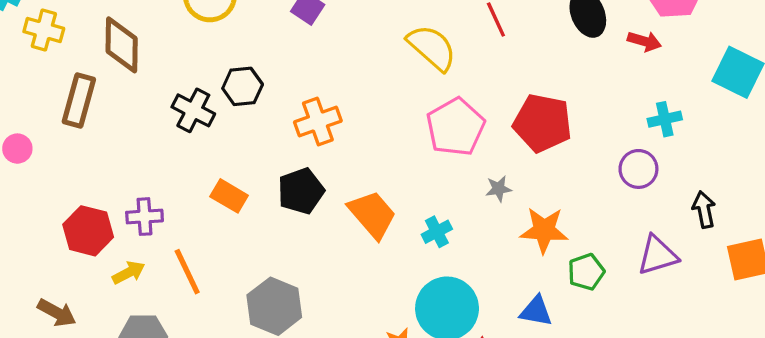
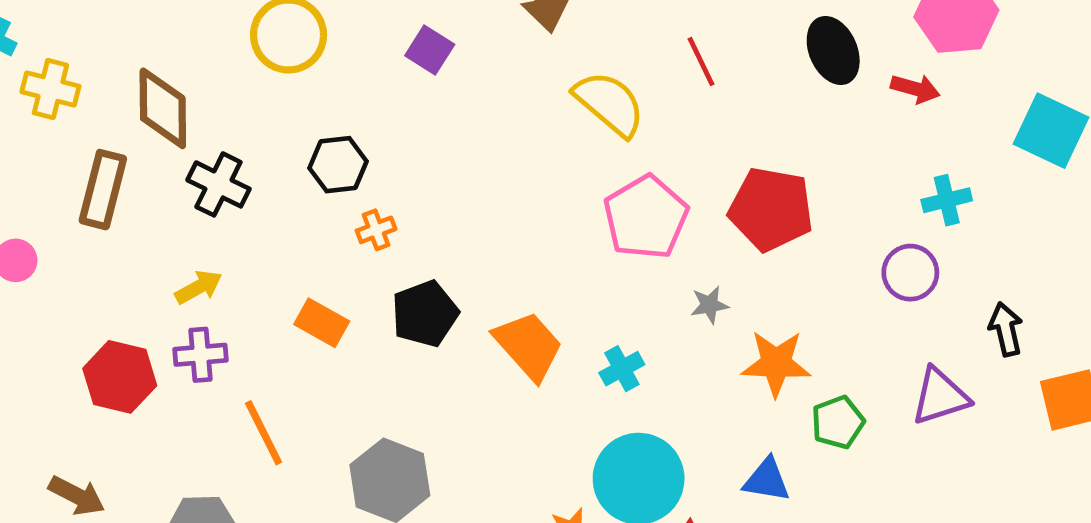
black cross: (193, 110) -> (218, 184), moved
orange cross: (318, 121) -> (376, 230), moved, size x0.6
yellow arrow: (129, 273) -> (199, 287), moved

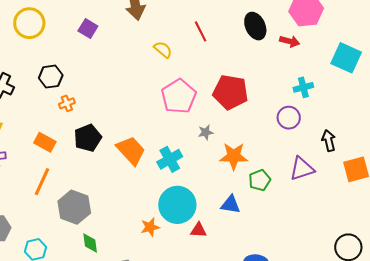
yellow semicircle: (609, 104) -> (163, 50), size x0.6
cyan cross: (622, 369) -> (170, 159), size x1.4
orange line: (264, 433) -> (42, 182), moved, turned 52

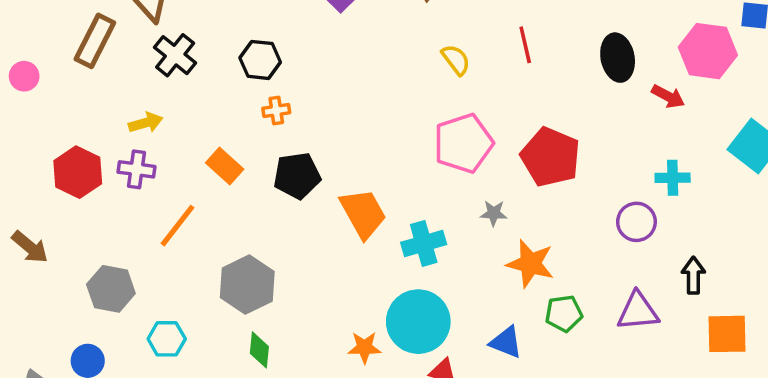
orange line: (42, 182) -> (178, 226), moved

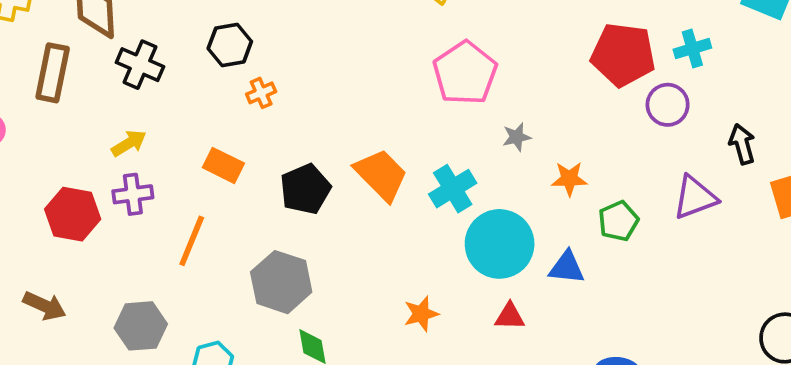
red pentagon: (551, 157) -> (623, 55), moved
black pentagon: (297, 176) -> (305, 189), moved
orange star: (530, 264) -> (569, 179), size x0.7
cyan circle: (418, 322) -> (500, 244), moved

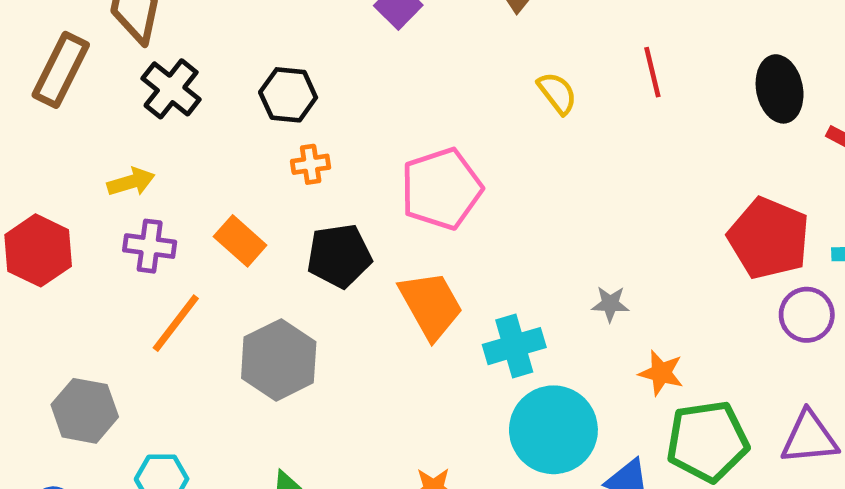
pink pentagon: (465, 73) -> (441, 189), moved
black pentagon: (305, 189) -> (339, 256), moved
purple cross: (133, 194) -> (150, 246), moved
green pentagon: (618, 221) -> (707, 441), size x1.6
gray hexagon: (281, 282) -> (279, 360), moved

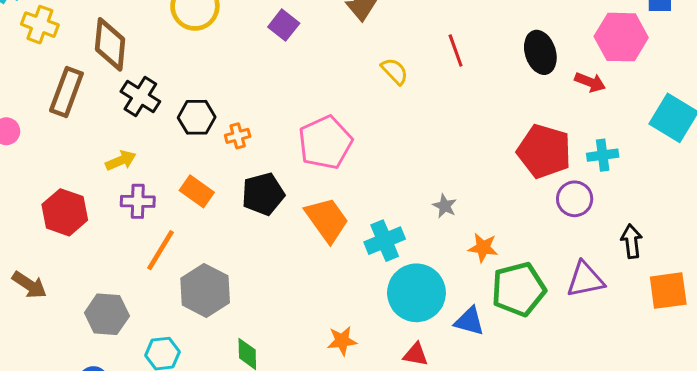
black hexagon: (288, 95) -> (197, 117), moved
gray star: (610, 304) -> (445, 206), turned 30
gray hexagon: (279, 360) -> (205, 290), moved

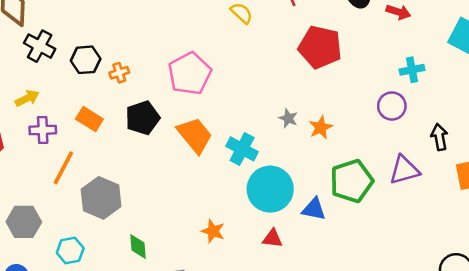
red pentagon: (544, 151) -> (320, 47), moved
cyan cross: (385, 241) -> (242, 149), turned -36
orange star: (483, 248) -> (321, 127), moved, turned -30
orange star: (342, 341) -> (213, 231), turned 30

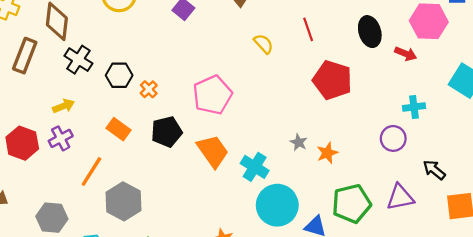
orange cross: (119, 73) -> (149, 89), turned -30
purple cross: (43, 130) -> (61, 138), moved, turned -30
black arrow: (439, 137) -> (434, 170), turned -45

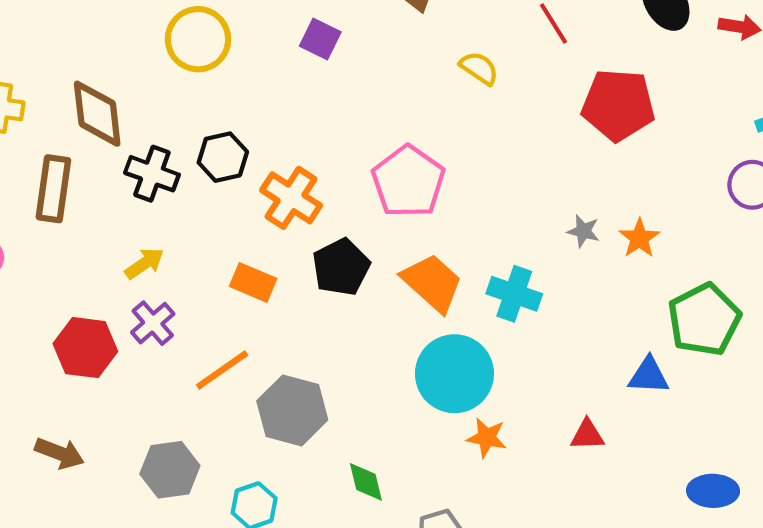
black hexagon: (119, 75) -> (223, 157), moved
orange cross: (149, 89) -> (291, 198), size x1.8
orange line: (91, 172) -> (222, 370), turned 36
cyan circle: (277, 205) -> (454, 374), moved

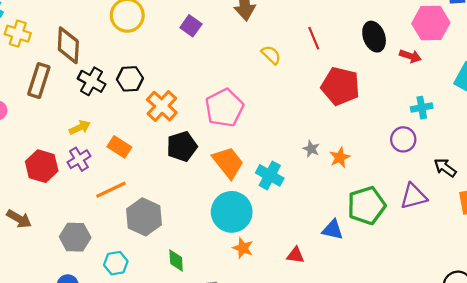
orange rectangle: (253, 282) -> (119, 147), moved

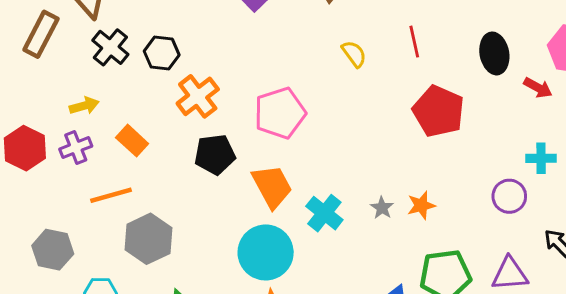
gray star: (311, 149) -> (382, 208), moved

